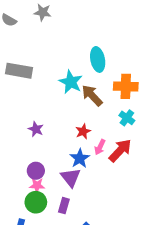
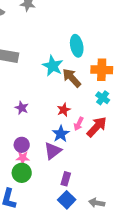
purple triangle: (71, 177) -> (53, 151), turned 30
purple rectangle: (64, 206) -> (66, 179), moved

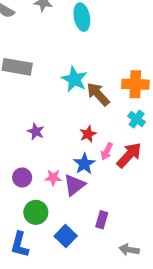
cyan ellipse: (77, 46) -> (82, 17), moved
purple circle: (22, 145) -> (22, 178), moved
pink star: (23, 158) -> (53, 178), moved
purple rectangle: (66, 179) -> (102, 220), moved
blue square: (67, 200) -> (66, 236), moved

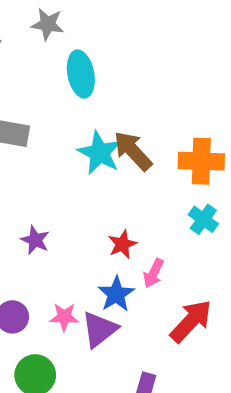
cyan ellipse: (82, 17) -> (81, 74), moved
brown arrow: (98, 94) -> (133, 151), moved
red arrow: (129, 155) -> (191, 321), moved

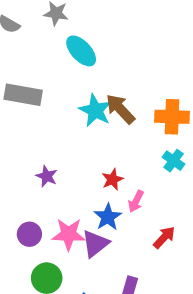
cyan ellipse: (81, 74) -> (81, 51), turned -32
pink star: (64, 317) -> (69, 234), size x1.5
red arrow: (191, 321) -> (164, 237), size x0.7

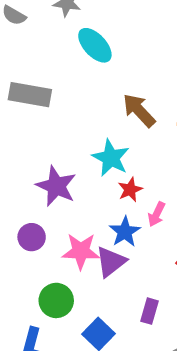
cyan star: (95, 110) -> (111, 158), moved
purple star: (47, 176) -> (56, 186), size x1.6
purple circle: (29, 234) -> (32, 237), moved

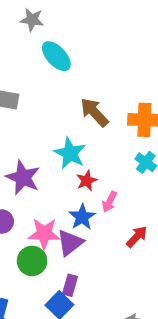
green circle: (56, 300) -> (32, 261), moved
purple rectangle: (149, 311) -> (70, 285), moved

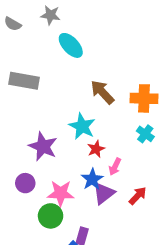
purple triangle: (70, 243) -> (104, 193), moved

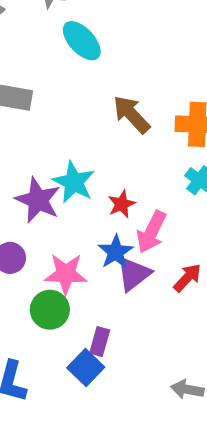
cyan star: (82, 126) -> (74, 182), moved
pink arrow: (115, 167) -> (151, 232), size x1.5

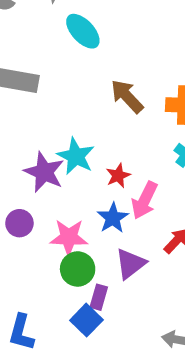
purple triangle: (134, 274) -> (130, 264), moved
green circle: (50, 310) -> (78, 269), moved

